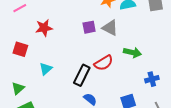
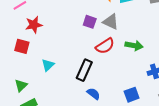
purple square: (89, 27) -> (90, 22), turned 32
red star: (44, 28) -> (34, 25), moved
red semicircle: (104, 63) -> (105, 46), moved

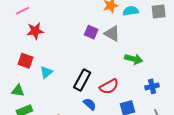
red square: (22, 46) -> (26, 61), moved
red semicircle: (105, 46) -> (109, 86), moved
green triangle: (21, 85) -> (18, 91), turned 48

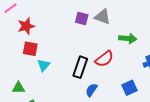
red square: (26, 61) -> (30, 49), moved
red semicircle: (109, 86) -> (104, 59), moved
blue semicircle: (90, 104) -> (91, 90), turned -88

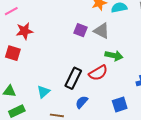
green arrow: (128, 38) -> (114, 56), moved
red square: (30, 49) -> (13, 53), moved
cyan triangle: (44, 65) -> (43, 92), moved

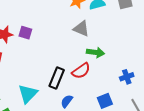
purple square: (81, 30) -> (25, 33), moved
cyan triangle: (43, 92) -> (28, 94), size x1.5

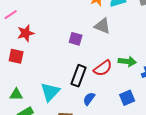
purple square: (25, 33) -> (76, 39), moved
green arrow: (95, 52) -> (127, 61), moved

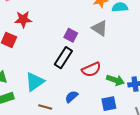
green arrow: (127, 61) -> (115, 80), moved
black rectangle: (78, 76) -> (63, 58), moved

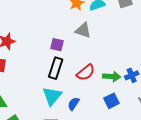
cyan triangle: (35, 82) -> (52, 96), moved

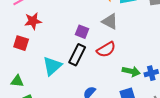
red semicircle: (86, 72) -> (106, 50), moved
cyan triangle: (52, 96) -> (52, 66), moved

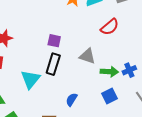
gray triangle: (110, 21) -> (87, 56), moved
red semicircle: (106, 50) -> (110, 27), moved

